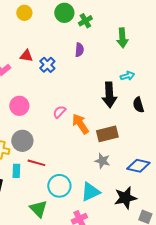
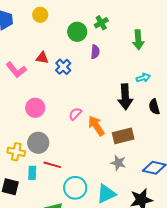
green circle: (64, 13) -> (77, 32), moved

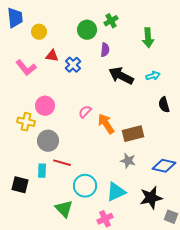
yellow circle: (40, 15) -> (39, 32), moved
black arrow: (125, 97) -> (121, 76), moved, turned 120
yellow cross: (16, 152) -> (26, 122), moved

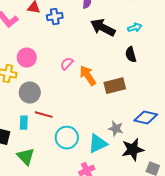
blue cross: (73, 65) -> (55, 17), turned 35
black semicircle: (164, 105) -> (131, 55), moved
gray star: (128, 161) -> (116, 129), moved
green triangle: (64, 209) -> (26, 157), moved

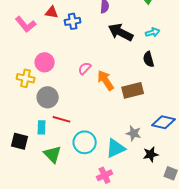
black star: (133, 150) -> (151, 154), size x0.7
green triangle: (26, 157) -> (53, 154), moved

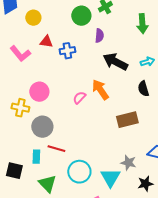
orange arrow: (106, 80) -> (100, 90), moved
cyan triangle: (116, 148) -> (110, 178), turned -35

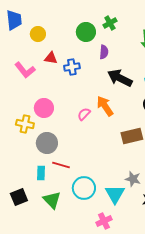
black square: (14, 171) -> (19, 197), moved, turned -36

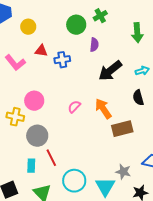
black arrow: (120, 78) -> (110, 71), turned -65
orange arrow: (105, 106) -> (103, 109), moved
red line: (61, 165) -> (51, 158), turned 48

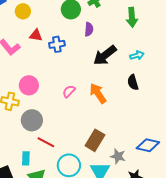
brown rectangle: (122, 129) -> (95, 140), moved, turned -45
red line: (51, 158) -> (46, 142), turned -36
cyan rectangle: (31, 166) -> (26, 158), moved

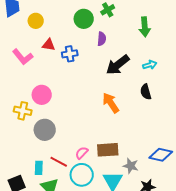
pink semicircle: (69, 91) -> (82, 153), moved
brown rectangle: (95, 140) -> (108, 150), turned 55
red line: (46, 142) -> (59, 162), moved

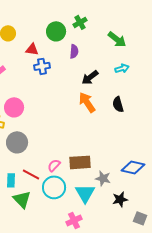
green arrow: (145, 27) -> (117, 39), turned -48
red triangle: (49, 45) -> (32, 49), moved
black arrow: (118, 65) -> (90, 77), size x0.7
cyan arrow: (150, 65) -> (122, 68), moved
orange arrow: (111, 103) -> (87, 102), moved

